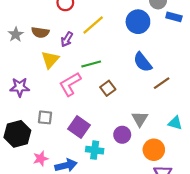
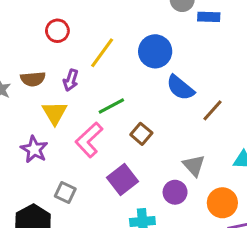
blue circle: (138, 22) -> (155, 51), moved
purple star: (20, 87) -> (34, 149), moved, turned -30
gray square: (45, 117) -> (65, 193), turned 32
purple square: (79, 127) -> (123, 179), moved, turned 30

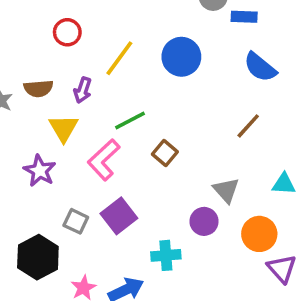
blue semicircle: (180, 88) -> (260, 67), moved
purple square: (123, 179) -> (119, 216), moved

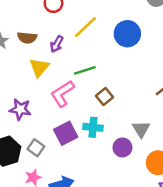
purple star: (40, 171) -> (20, 109), moved, turned -30
gray square: (76, 221) -> (36, 148), moved
cyan cross: (166, 255) -> (93, 127), moved

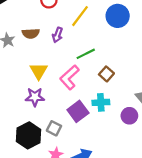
yellow triangle: (39, 67) -> (39, 71), moved

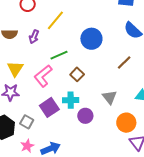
blue circle: (118, 16) -> (91, 39), moved
purple circle: (129, 116) -> (85, 116), moved

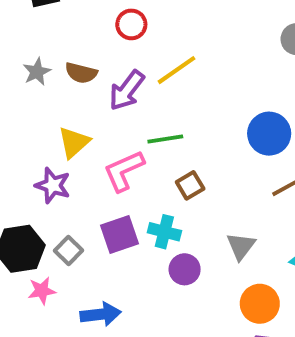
purple arrow: (34, 37) -> (127, 90), size x1.5
blue circle: (91, 39) -> (269, 134), moved
pink star: (27, 146) -> (42, 291), moved

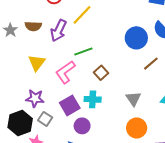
purple star: (53, 185) -> (35, 98), moved
purple circle: (185, 269) -> (82, 126), moved
orange circle: (260, 304) -> (137, 128), moved

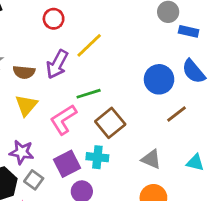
brown semicircle: (33, 26) -> (24, 72), moved
brown square: (101, 73) -> (110, 123), size x1.5
gray triangle: (133, 99) -> (151, 159), turned -35

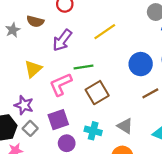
yellow line: (89, 45) -> (105, 32), moved
brown semicircle: (24, 72) -> (35, 21), moved
cyan cross: (97, 157) -> (93, 131), moved

